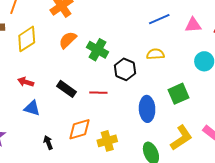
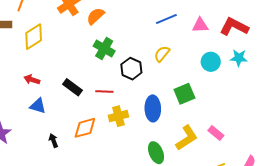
orange semicircle: (68, 40) -> (95, 16), moved
yellow semicircle: (155, 54) -> (162, 54), turned -48
yellow cross: (107, 141) -> (118, 116), moved

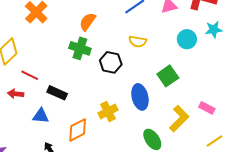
orange semicircle: (95, 16) -> (88, 22), moved
yellow semicircle: (162, 54) -> (138, 42), turned -108
red line: (104, 92) -> (30, 75), moved, turned 36
blue triangle: (38, 106) -> (41, 116), moved

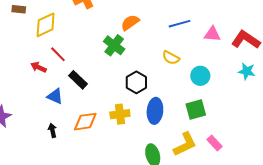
cyan circle: (187, 39) -> (200, 76), moved
black hexagon: (111, 62) -> (136, 82), moved
green square: (168, 76) -> (196, 109), moved

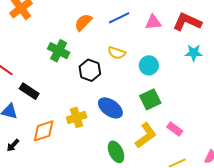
orange semicircle: (130, 23) -> (83, 22), moved
black hexagon: (136, 82) -> (90, 70), moved
blue ellipse: (155, 111) -> (110, 108), turned -50
black arrow: (52, 130) -> (13, 145), turned -112

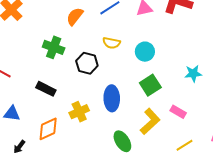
cyan star: (194, 53) -> (193, 73), moved
black rectangle: (29, 91) -> (46, 89), moved
blue ellipse: (110, 108) -> (112, 98), turned 60

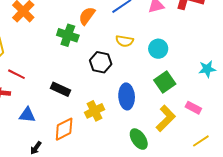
green cross: (54, 47) -> (68, 35), moved

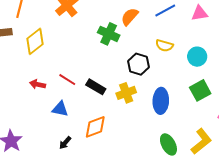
red line: (16, 74) -> (67, 80), moved
yellow cross: (95, 111) -> (126, 93), moved
yellow L-shape: (166, 118) -> (201, 141), moved

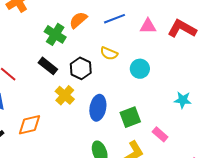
black rectangle: (96, 87) -> (48, 66), moved
green square: (200, 90) -> (130, 117), moved
yellow cross: (126, 93) -> (65, 95), turned -36

